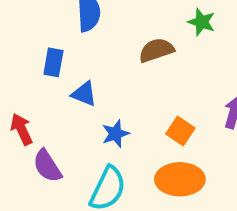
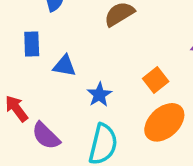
orange square: (180, 131) -> (156, 80), turned 30
orange ellipse: (180, 179) -> (164, 122), turned -30

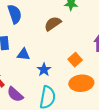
orange ellipse: (164, 122) -> (81, 83), turned 40

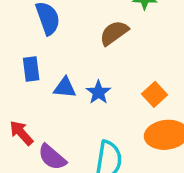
blue star: (44, 70) -> (98, 92), moved

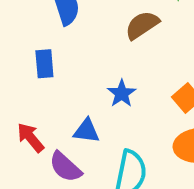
blue triangle: (65, 88) -> (86, 131), moved

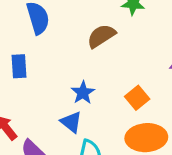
blue triangle: (86, 131) -> (71, 122), moved, turned 30

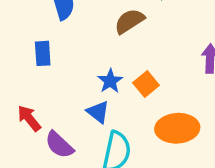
orange square: (137, 98) -> (146, 84), moved

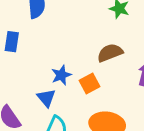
brown semicircle: (129, 21) -> (110, 53), moved

